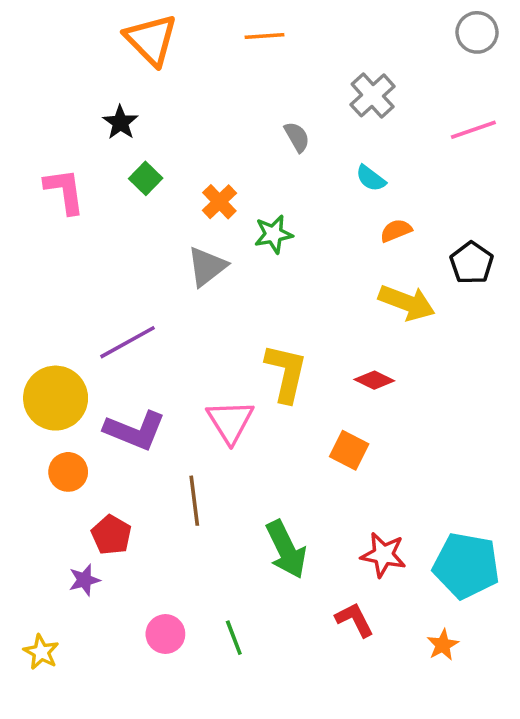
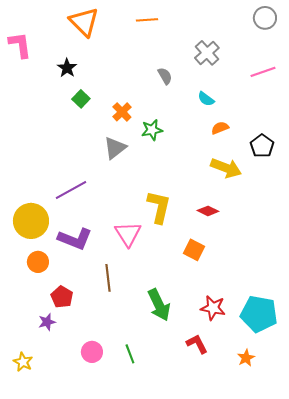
pink L-shape: (65, 191) -> (20, 45), moved

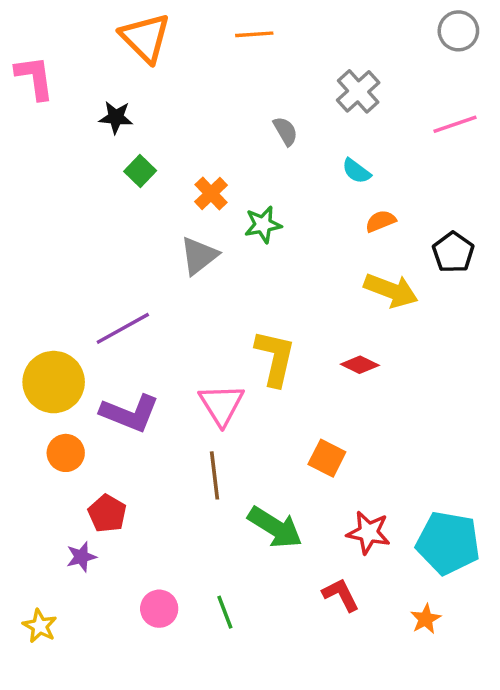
black star: (67, 68) -> (116, 117), turned -30
orange square: (194, 250) -> (327, 458), moved
brown line: (108, 278) -> (215, 475), moved
green arrow: (159, 305) -> (275, 527), turned -32

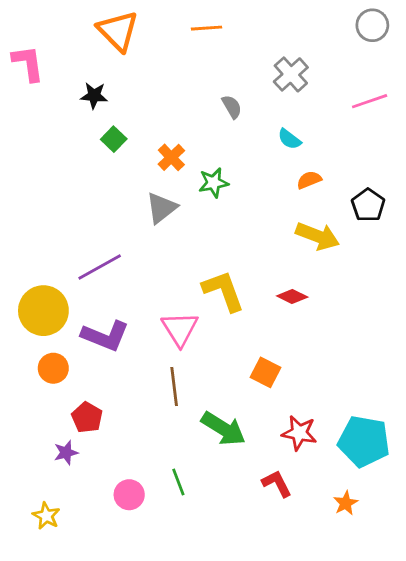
yellow L-shape: (275, 358) -> (223, 291), turned -33
green line: (225, 612) -> (178, 482), moved
yellow star: (40, 626) -> (46, 516), moved

